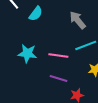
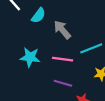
gray arrow: (78, 20) -> (62, 30), moved

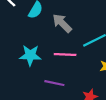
purple line: (63, 83) -> (54, 83), moved

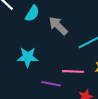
pink line: (65, 54) -> (73, 71), moved

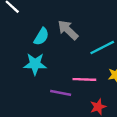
cyan semicircle: (32, 13) -> (41, 37), moved

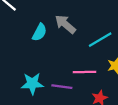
cyan star: (35, 64) -> (32, 84), moved

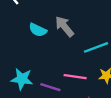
cyan semicircle: (40, 32) -> (38, 30), turned 78

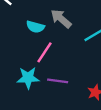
pink line: (75, 77) -> (45, 52), moved, turned -55

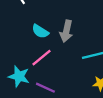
gray arrow: (61, 19) -> (66, 31), turned -135

